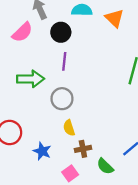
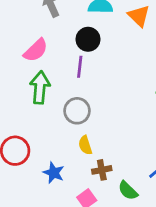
pink semicircle: (22, 32) -> (36, 50), moved
black circle: (61, 32) -> (88, 39), moved
green arrow: (31, 79) -> (40, 87), turned -84

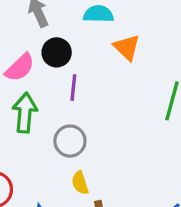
orange triangle: (139, 16) -> (127, 47), moved
black circle: (88, 39) -> (57, 52), moved

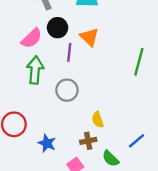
orange triangle: (127, 47) -> (89, 37), moved
yellow semicircle: (80, 183) -> (98, 120), moved

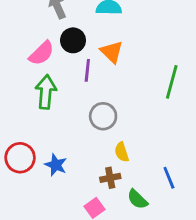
gray circle: (67, 90) -> (103, 116), moved
blue line: (137, 141) -> (169, 178), turned -72
blue star: (47, 143) -> (56, 165), moved

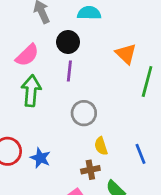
black circle: (73, 40) -> (68, 42), moved
orange triangle: (112, 52) -> (126, 54), moved
blue line: (169, 178) -> (140, 154), moved

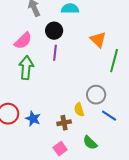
gray circle: (84, 113) -> (96, 95), moved
blue line: (140, 154) -> (109, 116), turned -35
brown cross: (90, 170) -> (64, 123), moved

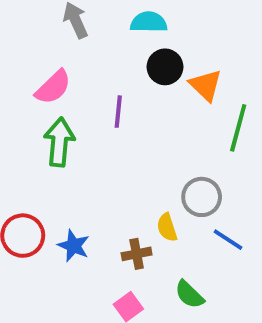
black circle: (54, 31) -> (165, 67), moved

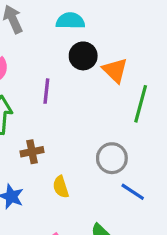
yellow semicircle: (167, 227) -> (61, 187), moved
brown cross: (137, 254) -> (32, 152), moved

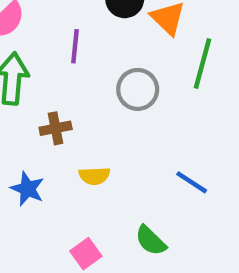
gray circle: (112, 158) -> (138, 89), moved
yellow semicircle: (61, 187) -> (94, 176), turned -75

